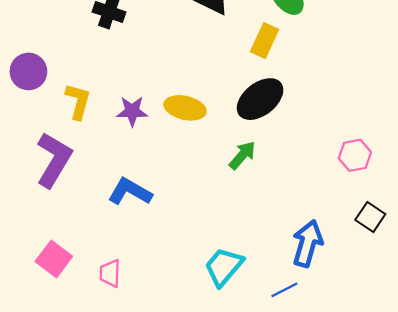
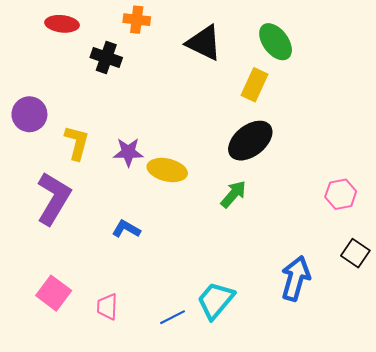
yellow ellipse: (185, 108) -> (167, 170), moved
blue L-shape: (130, 192) -> (126, 229), size x0.7
blue line: (284, 290) -> (172, 317), moved

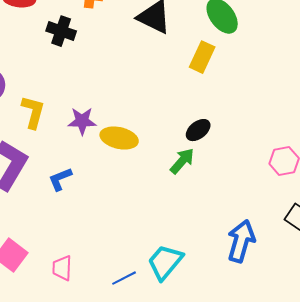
black ellipse: (250, 141) -> (198, 130), moved, size x0.6
blue L-shape: (126, 229) -> (60, 179), moved, turned -52

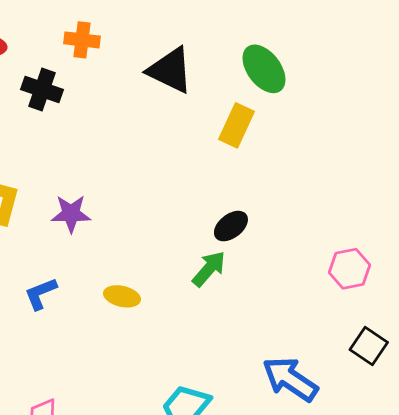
yellow ellipse: (119, 138) -> (122, 296), moved, size x0.7
blue arrow: (241, 241) -> (290, 379), turned -72

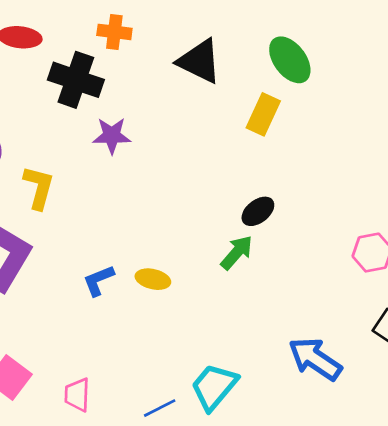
black cross: (42, 90) -> (76, 80), size x1.4
purple star: (71, 214) -> (112, 136), moved
blue L-shape: (41, 294) -> (98, 280), moved

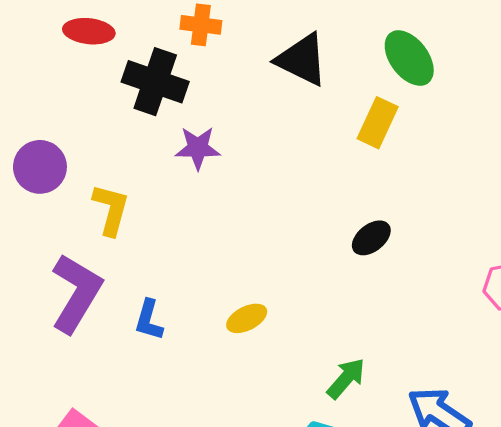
green arrow: (237, 253) -> (346, 378), moved
yellow ellipse: (153, 279) -> (247, 318), turned -40
blue L-shape: (98, 280) -> (149, 320), moved, turned -52

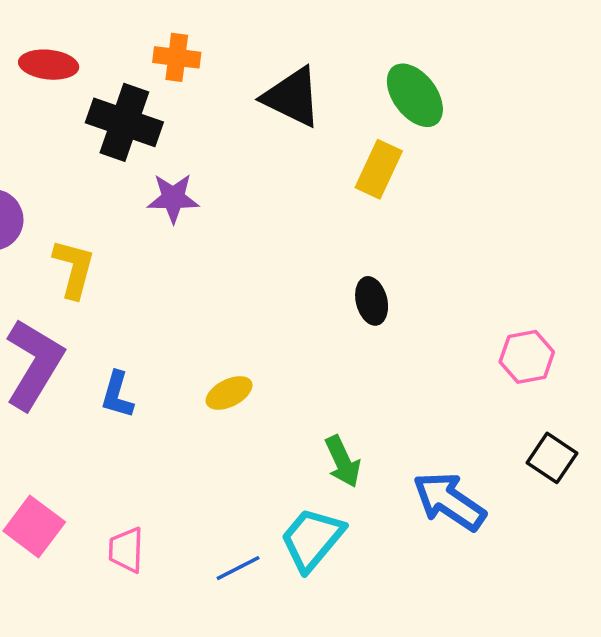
black ellipse: (371, 238) -> (372, 301), turned -66
green arrow: (346, 378) -> (343, 462), turned 114

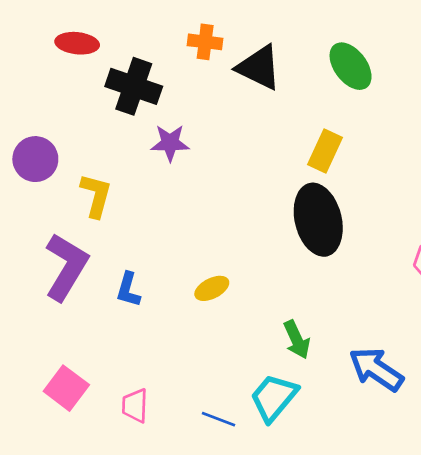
orange cross: (177, 57) -> (205, 42), moved
yellow rectangle: (379, 169) -> (325, 151), moved
black ellipse: (372, 301) -> (318, 220), size x2.0
blue line: (238, 568) -> (219, 419), turned 48

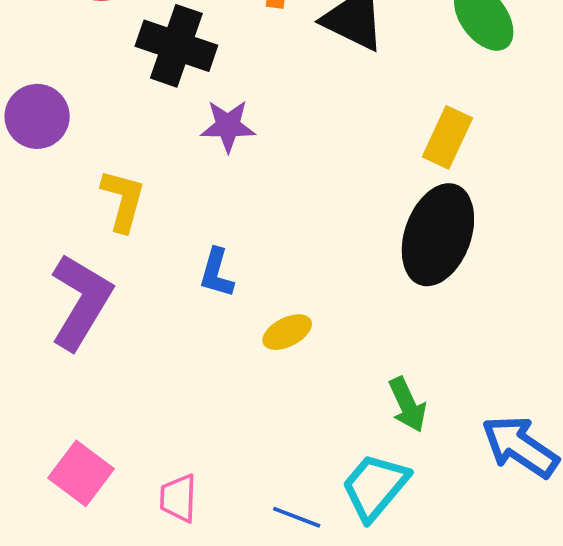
purple circle: (35, 159) -> (37, 116), moved
black ellipse: (318, 220) -> (438, 235), turned 34
blue L-shape: (128, 290) -> (217, 273), moved

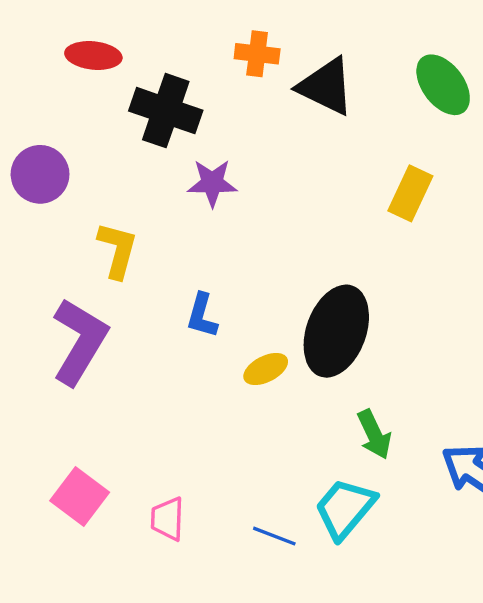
black ellipse: (438, 235) -> (336, 331), moved

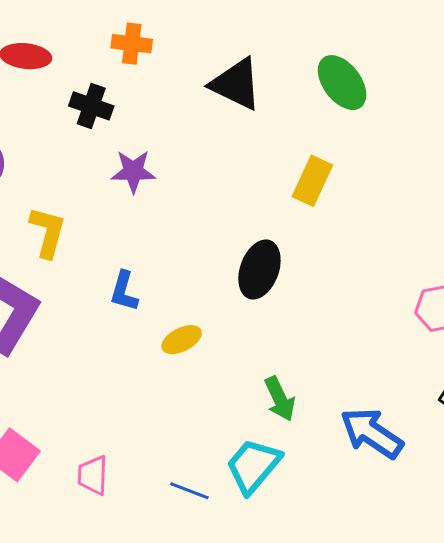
orange cross: (257, 54) -> (132, 44), moved
black cross: (166, 111) -> (91, 106), size x0.7
black ellipse: (336, 331) -> (259, 270), moved, size x0.7

